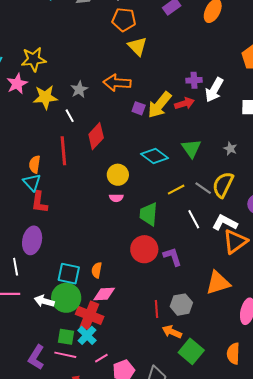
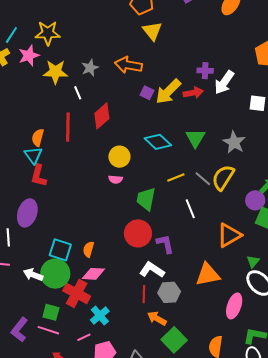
gray star: (230, 149) -> (234, 142), size x1.6
white L-shape: (225, 223) -> (152, 270), moved
cyan cross: (87, 335) -> (100, 316), moved

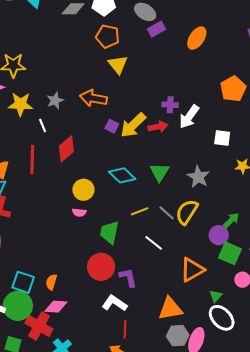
white line: (190, 209) -> (154, 243), turned -30
gray hexagon: (169, 292) -> (178, 336), moved
red line: (144, 294) -> (125, 329), moved

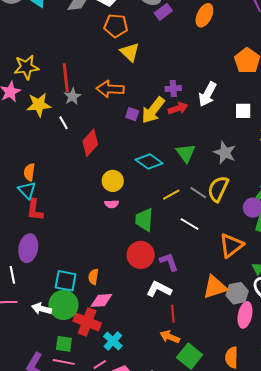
purple cross: (170, 105) -> (173, 89), moved
red line: (32, 160) -> (66, 78), moved
gray hexagon: (178, 336) -> (237, 293), moved

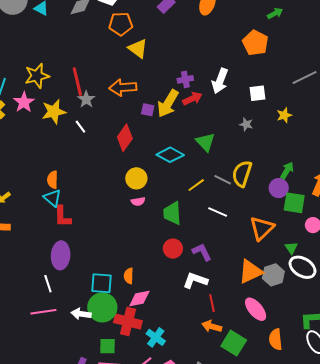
red diamond: (90, 143) -> (125, 138), moved
gray star: (225, 153) -> (246, 124), moved, size x0.6
red circle: (141, 255) -> (173, 249), size x0.7
pink ellipse: (245, 315) -> (256, 309), moved, turned -45

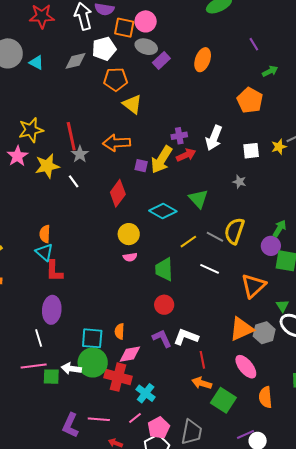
yellow star: (284, 115) -> (279, 147), moved
purple L-shape: (202, 252) -> (162, 338), moved
green square: (108, 346) -> (51, 377), moved

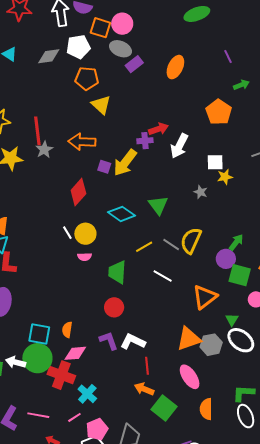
yellow star: (279, 147) -> (225, 177), moved
red arrow: (186, 155) -> (158, 129), moved
white line: (74, 181) -> (67, 233), moved

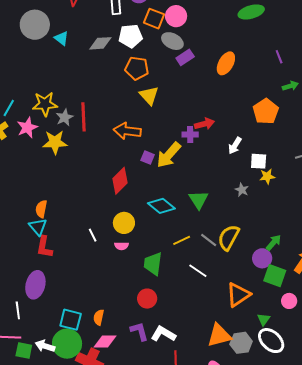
white arrow: (179, 146) -> (235, 146), moved, size x0.7
gray star: (44, 150) -> (65, 117), moved
white line: (67, 233) -> (93, 235), moved

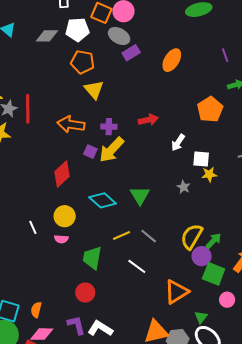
purple cross: (190, 135) -> (109, 127), moved
yellow semicircle: (229, 237) -> (192, 237), moved

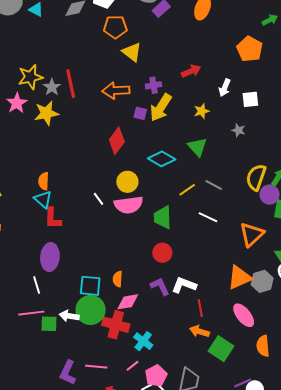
yellow star: (209, 174) -> (202, 111), moved
pink semicircle: (61, 239) -> (129, 205), size x2.0

